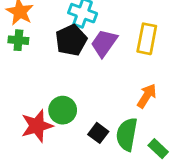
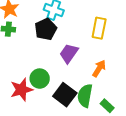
purple trapezoid: (104, 43) -> (69, 53), moved
black square: (98, 133) -> (65, 95), size x1.6

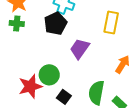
orange arrow: (99, 68) -> (123, 64), moved
black square: (65, 95) -> (64, 97), moved, size x0.6

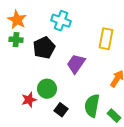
black pentagon: (56, 24) -> (44, 48), moved
red star: (30, 86) -> (29, 100), size x0.7

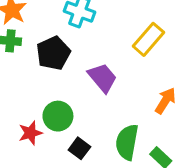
yellow rectangle: (106, 39) -> (148, 39), turned 30
purple trapezoid: (76, 64) -> (102, 78), turned 105

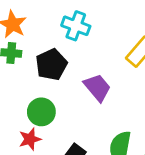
green circle: (58, 116) -> (41, 112), moved

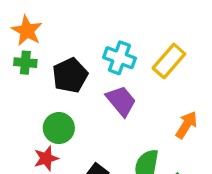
cyan cross: (76, 26) -> (119, 58), moved

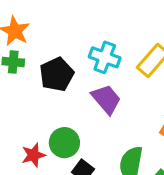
green circle: (59, 128) -> (64, 143), moved

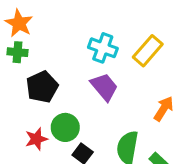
black pentagon: (57, 74) -> (42, 87), moved

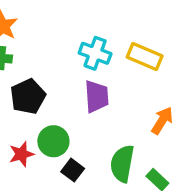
yellow rectangle: (148, 51) -> (145, 56), turned 72
purple trapezoid: (104, 87) -> (97, 96), turned 36

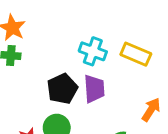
black pentagon: (28, 96) -> (62, 89), moved

